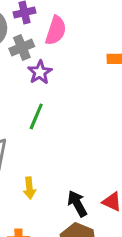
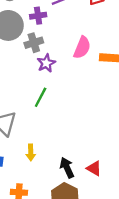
pink semicircle: (56, 30) -> (82, 48), moved

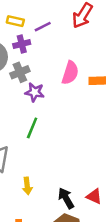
purple star: (46, 63) -> (35, 92), turned -30

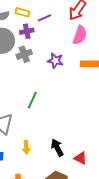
pink semicircle: (70, 73) -> (80, 35), moved
purple star: (35, 92) -> (55, 61), moved
black arrow: (66, 198) -> (57, 148), moved

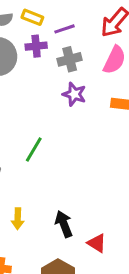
gray cross: (24, 54) -> (70, 59), moved

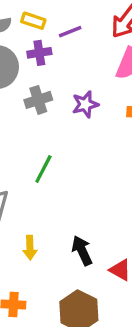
gray cross: (70, 59) -> (38, 100), moved
purple star: (74, 94) -> (85, 104), turned -30

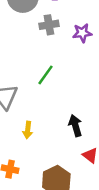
black arrow: (82, 251) -> (75, 126), moved

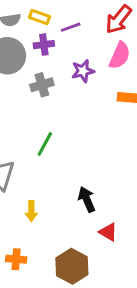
purple star: (82, 33) -> (83, 71), moved

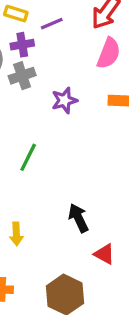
purple star: (83, 71) -> (64, 100), moved
gray cross: (42, 85) -> (22, 76), moved

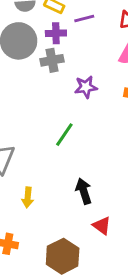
green line: (28, 157) -> (64, 135), moved

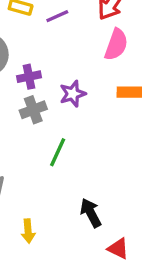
purple cross: (56, 33) -> (29, 77), moved
gray cross: (52, 60) -> (33, 110), moved

